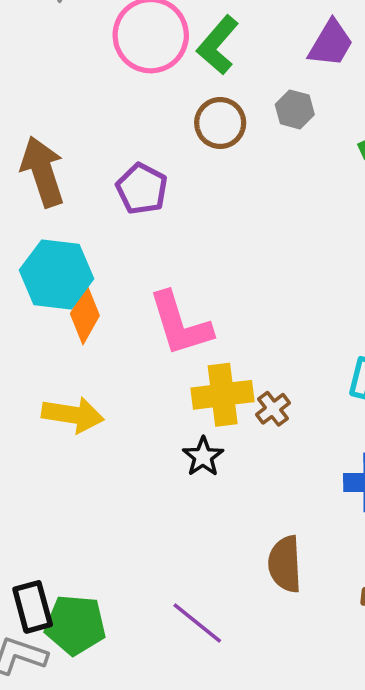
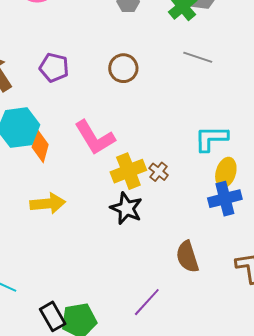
brown circle: (220, 123) -> (123, 68), moved
black star: (203, 457) -> (126, 208), size x1.4
purple line: (197, 623) -> (147, 302), turned -72

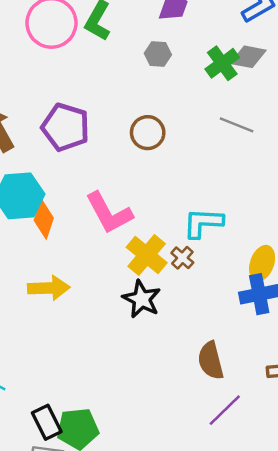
purple pentagon: (54, 68) -> (66, 127), size x1.4
cyan L-shape: (211, 138) -> (203, 223), moved
yellow cross: (128, 171) -> (147, 255), turned -32
purple line: (147, 302) -> (225, 410), moved

